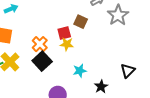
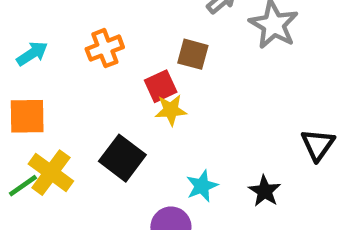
orange cross: (40, 44) -> (105, 48), moved, turned 35
cyan star: (80, 71) -> (202, 186), moved

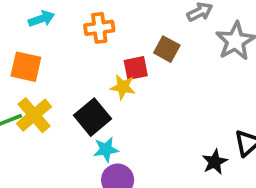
yellow star: (171, 110) -> (123, 87), moved
cyan star: (202, 186) -> (106, 150), moved
black star: (265, 191) -> (215, 162), moved

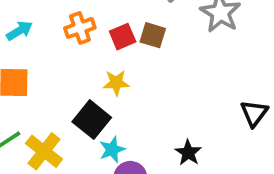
red square: (136, 68) -> (123, 37), moved
yellow cross: (34, 115) -> (44, 151), moved
black star: (215, 162) -> (188, 153), moved

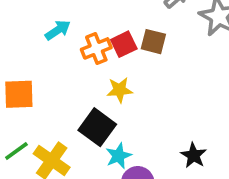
orange cross: (80, 28) -> (96, 48), moved
cyan arrow: (20, 31) -> (58, 30), moved

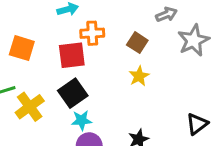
red square: (124, 44) -> (72, 55), moved, size x1.4
yellow star: (120, 90) -> (139, 76), moved, turned 30

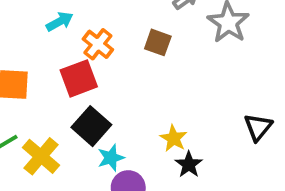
orange cross: (92, 33) -> (98, 44), turned -35
yellow star: (139, 76) -> (174, 138), moved

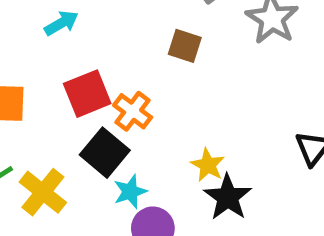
orange cross: (98, 44) -> (133, 111), moved
black star: (189, 164) -> (228, 197), size x1.4

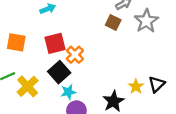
brown square: (185, 46) -> (113, 23), moved
yellow star: (208, 165) -> (136, 87), moved

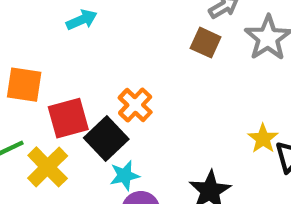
red square: (55, 43) -> (68, 118), moved
yellow star: (136, 87) -> (263, 139), moved

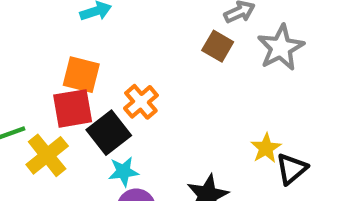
orange square: (24, 85) -> (81, 75), moved

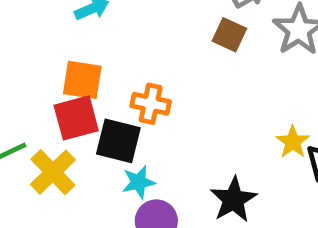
orange cross: (141, 102) -> (151, 104), turned -32
black square: (109, 133) -> (118, 141), turned -33

